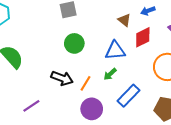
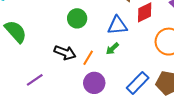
blue rectangle: (128, 96) -> (138, 83), moved

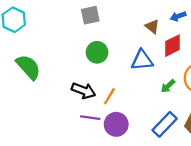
green arrow: (112, 49) -> (168, 86), moved
purple line: (35, 80) -> (90, 118), moved, turned 42

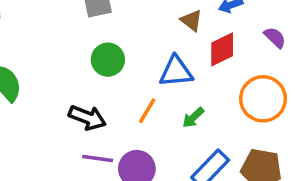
green arrow: (168, 86) -> (193, 118), moved
orange line: (109, 96) -> (147, 111), moved

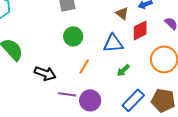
orange line: (147, 111) -> (84, 66), moved
black arrow: (87, 118) -> (45, 73), moved

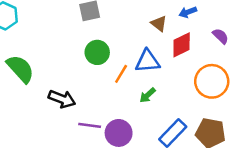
orange line: (84, 66) -> (121, 74), moved
green arrow: (123, 70) -> (148, 95), moved

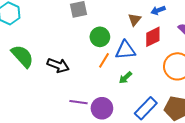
brown triangle: (159, 23) -> (135, 20), turned 32
green circle: (97, 52) -> (100, 37), moved
black arrow: (62, 99) -> (58, 65), moved

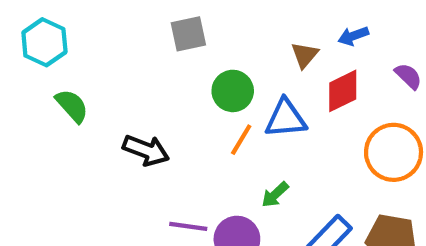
green semicircle: (22, 56) -> (72, 106), moved, size x0.7
green arrow: (125, 78) -> (275, 195), moved

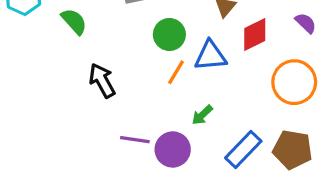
green semicircle: (72, 106) -> (74, 21), moved
black arrow: (146, 150) -> (102, 80), turned -140

